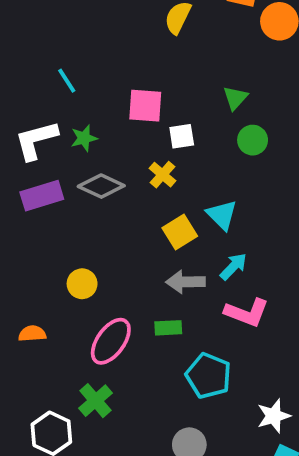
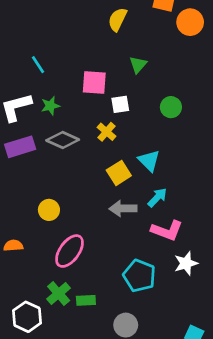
green triangle: (235, 98) -> (138, 65), moved
green rectangle: (168, 328) -> (86, 300), moved
white star: (274, 416) -> (186, 263), moved

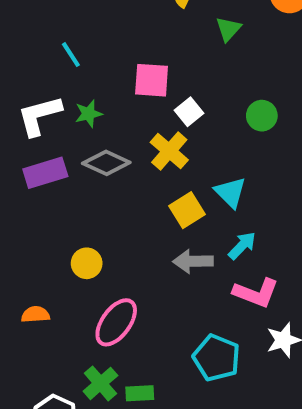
green triangle: (138, 65) -> (228, 29), moved
white square: (120, 104) -> (189, 112), turned -30
yellow cross: (107, 132) -> (169, 151), size x1.4

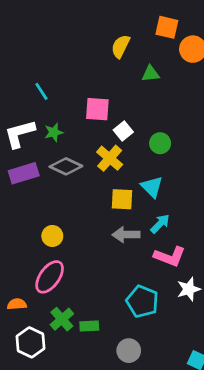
green triangle: (228, 29) -> (151, 74), turned 42
green circle: (262, 116) -> (160, 143), moved
yellow square: (187, 210) -> (122, 199), turned 35
orange semicircle: (35, 314) -> (17, 304), moved
pink ellipse: (116, 322) -> (50, 277), moved

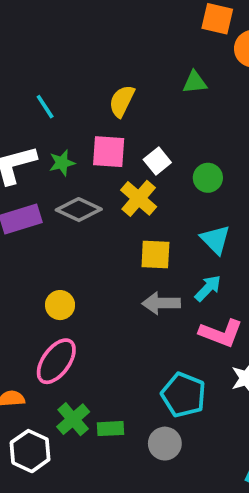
yellow semicircle: (121, 46) -> (122, 101), moved
pink square: (97, 109) -> (109, 152), moved
cyan triangle: (152, 187) -> (215, 240), moved
gray circle: (129, 351) -> (165, 444), moved

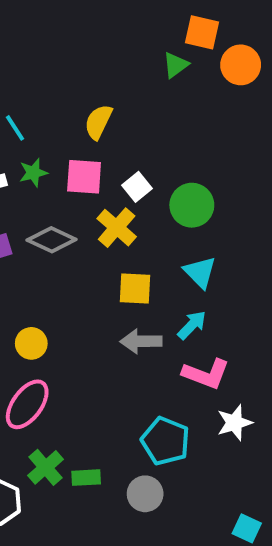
green triangle: (195, 82) -> (176, 65), moved, turned -30
green star: (62, 163) -> (33, 173), moved
green circle: (208, 178) -> (192, 205), size x1.4

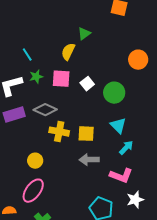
green triangle: (176, 65) -> (84, 34), moved
orange circle: (241, 65) -> (138, 60), moved
yellow cross: (117, 228) -> (59, 132), moved, turned -30
cyan arrow: (192, 325) -> (126, 148), moved

